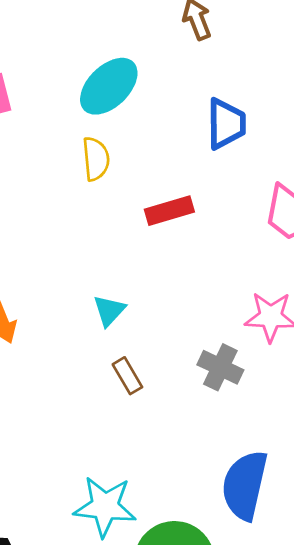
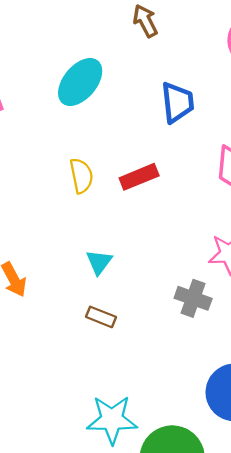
yellow semicircle: (96, 159) -> (81, 176), moved
brown rectangle: (127, 376) -> (101, 317), moved, turned -32

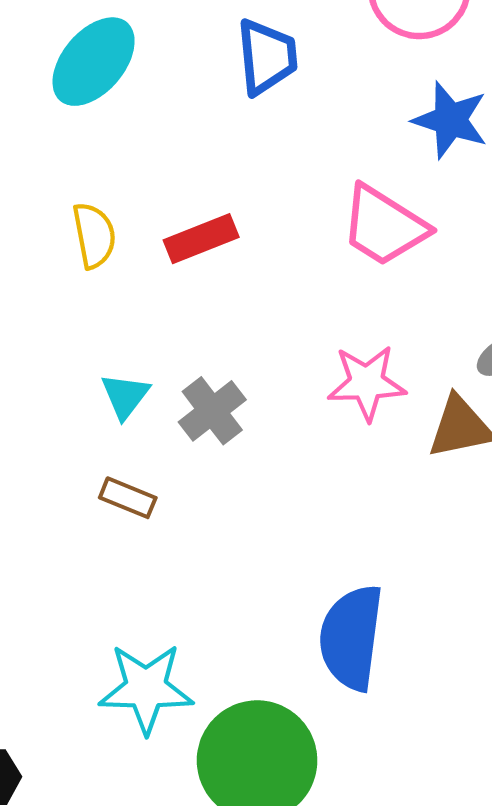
blue trapezoid: (177, 102) -> (267, 57), moved
gray cross: (193, 298) -> (212, 411), moved, turned 32

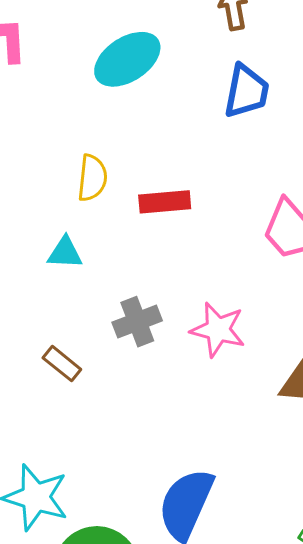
pink star: (367, 383) -> (218, 330), moved
cyan triangle: (125, 396) -> (65, 253), moved, turned 39

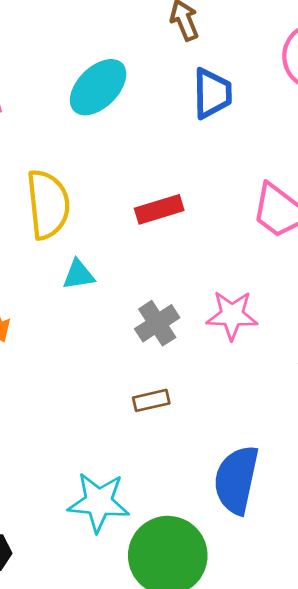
yellow semicircle: (92, 178) -> (48, 204), moved, size x1.6
brown rectangle: (62, 364) -> (151, 400), moved, turned -40

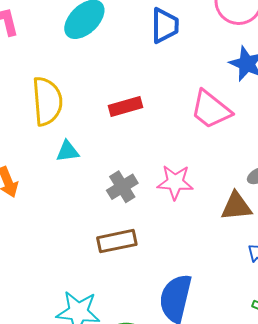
brown rectangle: (151, 400) -> (117, 241), size x1.5

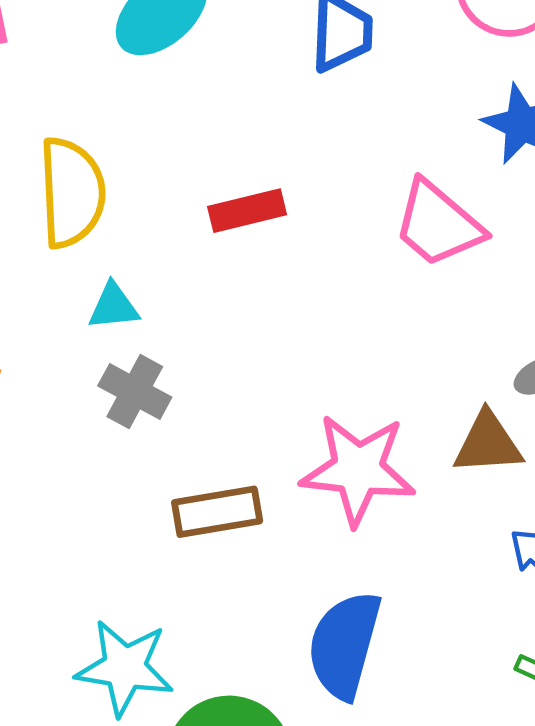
pink star: (175, 182) -> (358, 470), moved, size x1.4
gray cross: (122, 187) -> (135, 392), moved, turned -32

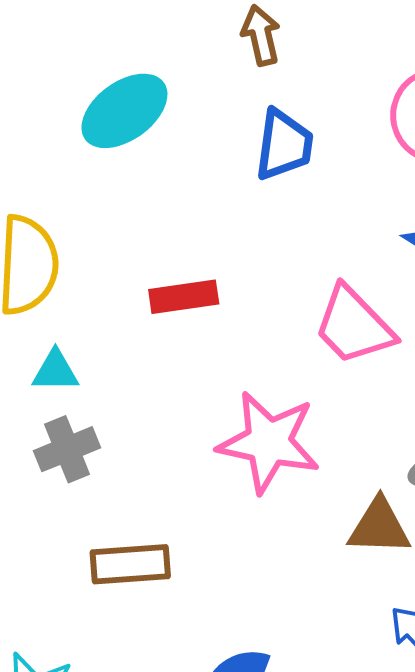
gray cross: (135, 392) -> (67, 449), turned 34
pink star: (358, 470) -> (269, 442), moved

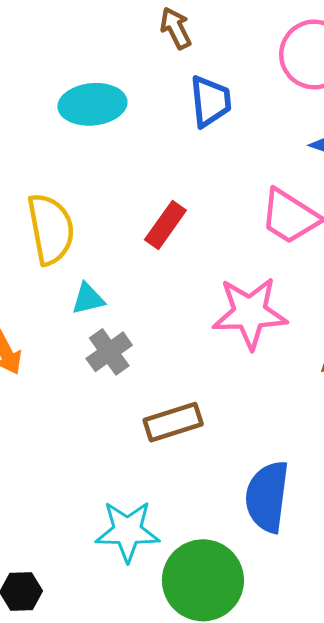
cyan ellipse: (124, 111) -> (92, 104), turned 44
red rectangle: (184, 297) -> (165, 225), turned -33

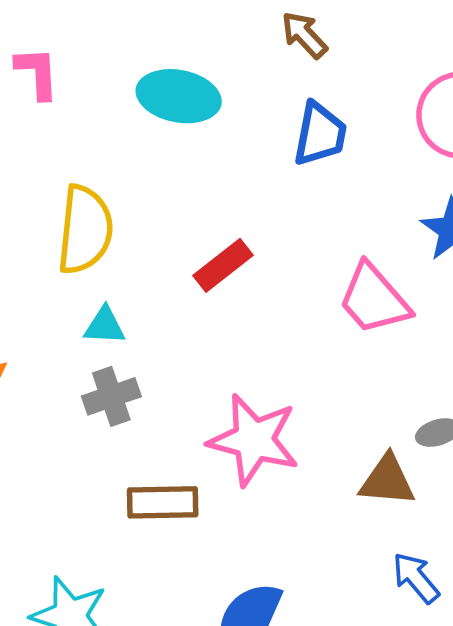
brown arrow: (176, 28) -> (304, 35), turned -33
pink star: (250, 313) -> (254, 440), moved

